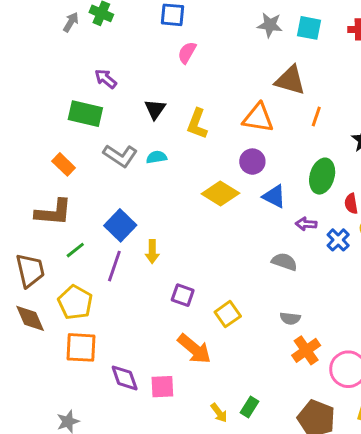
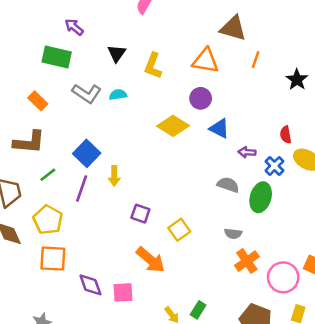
green ellipse: (322, 176) -> (261, 197), moved

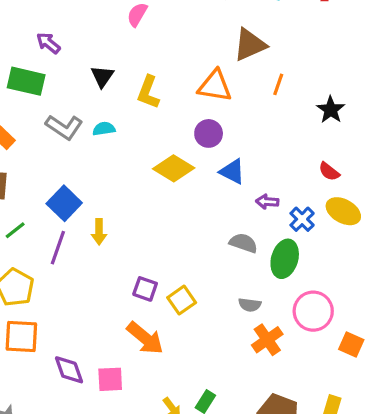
brown triangle: (233, 28) -> (250, 45), turned -40
red semicircle: (286, 135) -> (329, 172), moved, turned -42
purple square: (140, 214) -> (145, 289), moved
pink circle: (283, 277) -> (313, 311), moved

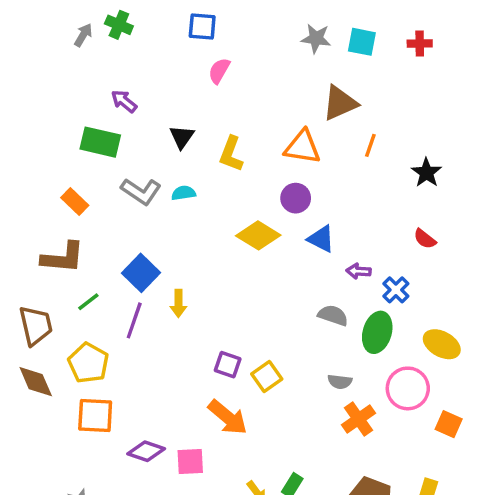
yellow ellipse: (343, 211) -> (442, 344), moved
purple diamond: (69, 370) -> (146, 451), turned -52

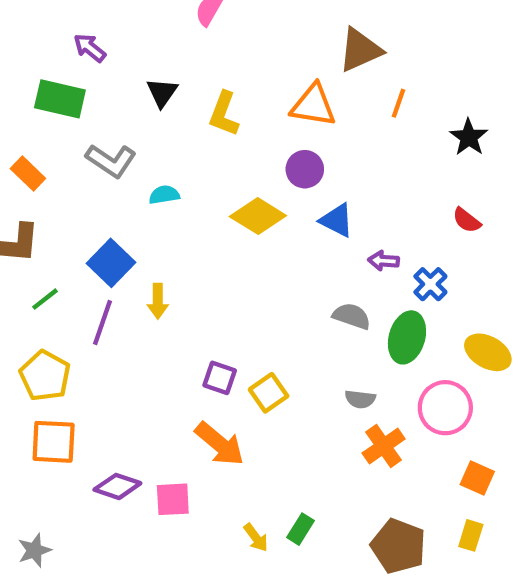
cyan semicircle: (183, 193) -> (164, 195), moved
orange square: (449, 424) -> (477, 478), moved

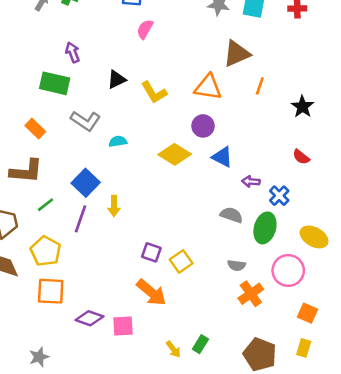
purple arrow: (90, 48) -> (73, 52), turned 30
black triangle: (162, 93) -> (117, 79), turned 30
yellow L-shape: (224, 114) -> (154, 92), turned -52

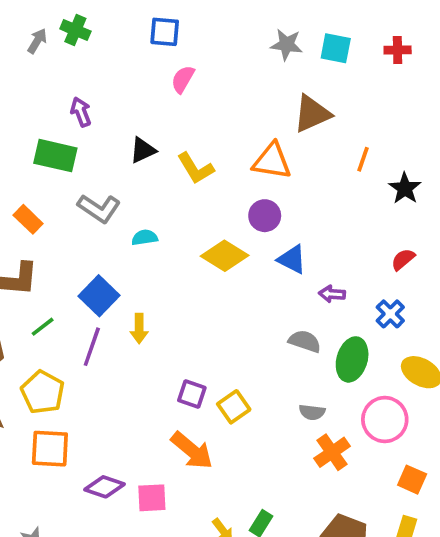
orange line: (260, 86) -> (363, 159), moved
red semicircle: (301, 157) -> (403, 259), turned 102
blue cross: (279, 196) -> (390, 314), moved

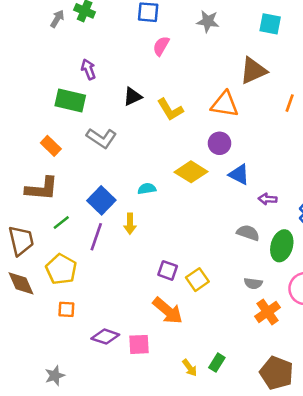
gray star: (287, 45) -> (208, 21), moved
cyan semicircle: (145, 238) -> (147, 189), moved
orange square: (50, 449) -> (66, 309), size x0.6

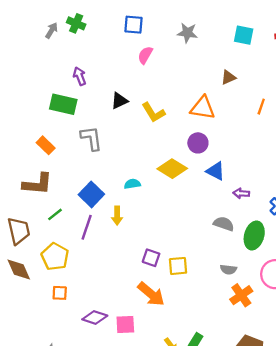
brown triangle: (253, 71) -> (228, 77), size x0.6
gray L-shape: (101, 138) -> (91, 138), turned -132
yellow square: (197, 280) -> (178, 266), turned 30

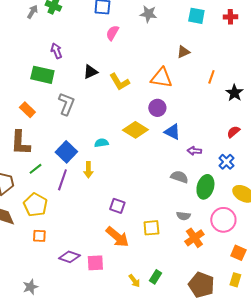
gray L-shape: (91, 138) -> (66, 104), turned 30
brown L-shape: (37, 184) -> (20, 143), turned 88
yellow square: (178, 266) -> (151, 228), moved

